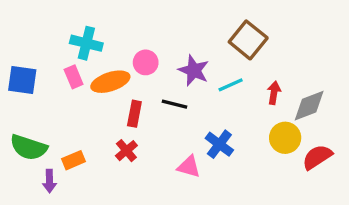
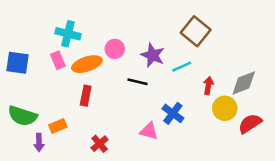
red arrow: (274, 93) -> (208, 86), moved
red rectangle: (134, 114) -> (86, 96), moved
red cross: (126, 151) -> (100, 144), moved

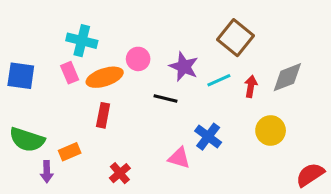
gray diamond: (244, 83) -> (287, 77), moved
red arrow: (208, 86) -> (251, 86), moved
red semicircle: (250, 123) -> (310, 175), moved

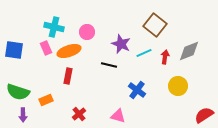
pink circle: (138, 59) -> (87, 32), moved
pink triangle: (179, 158) -> (118, 116), moved
purple arrow: (47, 172) -> (23, 115), moved

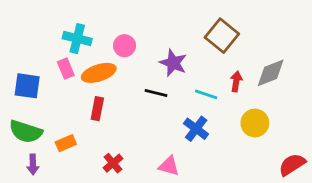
blue square: (14, 50) -> (27, 86), moved
cyan line: (144, 53) -> (206, 94), moved, turned 42

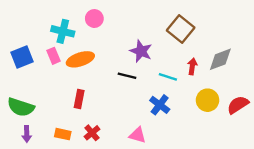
pink circle: (124, 46) -> (94, 18), moved
blue square: (27, 86) -> (22, 57), moved, turned -30
red rectangle: (97, 109) -> (79, 99), moved
orange rectangle: (66, 143) -> (63, 134), moved, turned 35
red semicircle: (292, 165) -> (238, 105), moved

